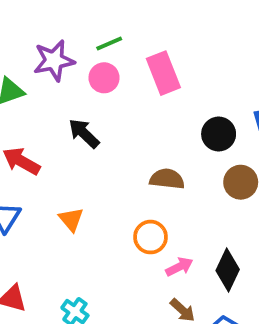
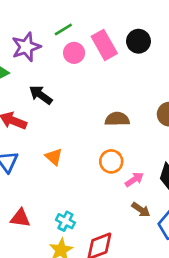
pink circle: (104, 78) -> (74, 53), moved
black arrow: (84, 133) -> (41, 95), moved
black circle: (219, 134) -> (138, 41), moved

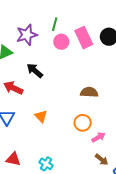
green line: (63, 29) -> (55, 24), turned -48

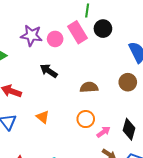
green line: (55, 24) -> (87, 11), moved
purple star: (27, 35) -> (31, 35), moved, turned 30
black arrow: (35, 71) -> (49, 71), moved

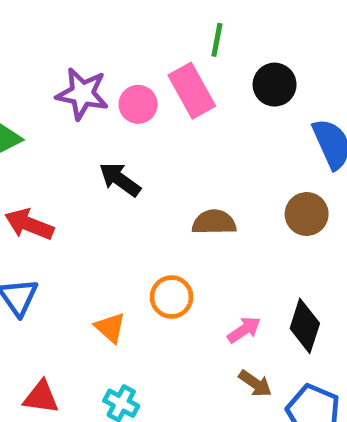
black circle: (103, 29) -> (275, 85), moved
orange triangle: (43, 117) -> (110, 328), moved
orange circle: (86, 119) -> (172, 297), moved

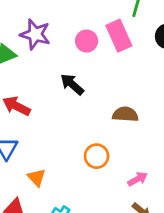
purple star: (82, 94) -> (35, 34), moved
orange triangle: (110, 328) -> (37, 177), moved

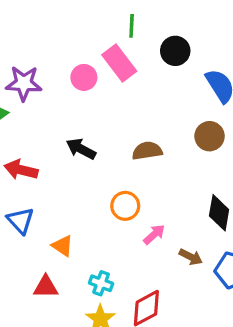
black arrow: (72, 84) -> (81, 149), moved
pink arrow: (138, 179) -> (154, 234), moved

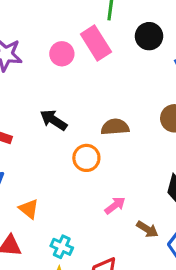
orange circle: (125, 206) -> (86, 158), moved

